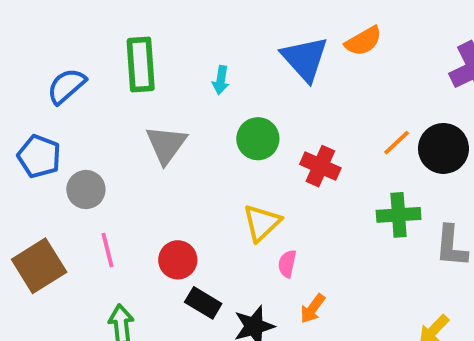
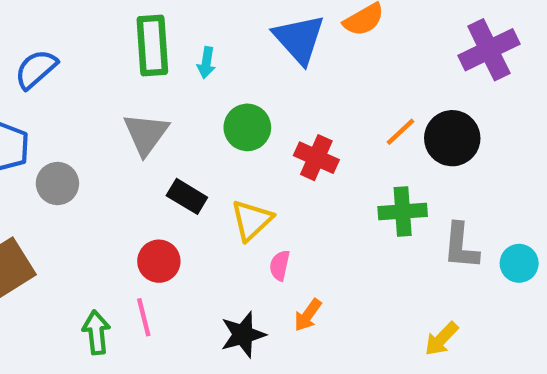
green rectangle: (141, 64) -> (152, 45), moved
pink line: (107, 250) -> (144, 317), moved
black rectangle: (203, 303) -> (187, 196), moved

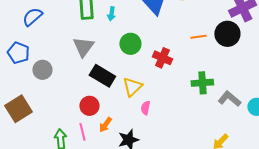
orange line: (400, 132) -> (198, 37), moved, turned 35
black circle: (452, 138) -> (227, 34), moved
black rectangle: (187, 196) -> (102, 76), size x1.4
gray L-shape: (461, 246) -> (229, 99), turned 125
orange arrow: (308, 315) -> (105, 125), moved

